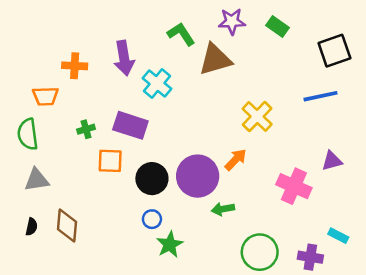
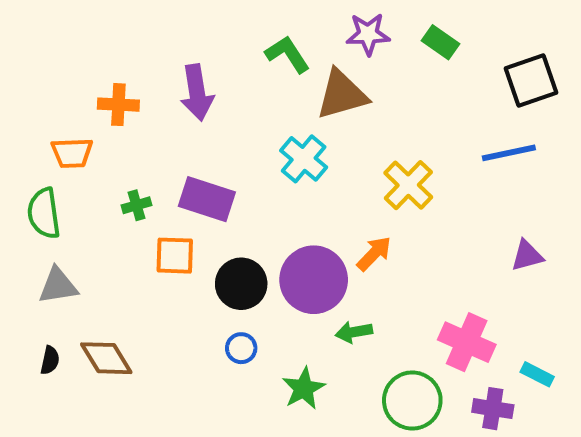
cyan cross: (157, 84) -> (304, 159), moved
pink cross: (294, 186) -> (467, 342), moved
brown diamond: (67, 225) -> (106, 358), turned -36
green star: (170, 244) -> (304, 388), moved

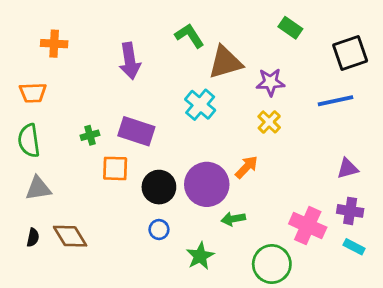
purple star: (368, 34) -> (270, 82), moved
orange cross: (118, 105) -> (54, 44), moved
orange trapezoid: (72, 153) -> (33, 93), moved
yellow cross: (408, 185) -> (269, 122), size x0.7
purple cross: (493, 409) -> (350, 211), moved

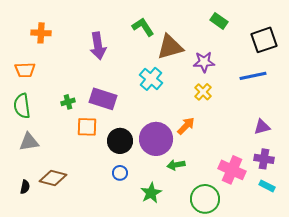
brown diamond: (70, 236) -> (53, 178), turned -44
black semicircle: (33, 237) -> (25, 187), moved

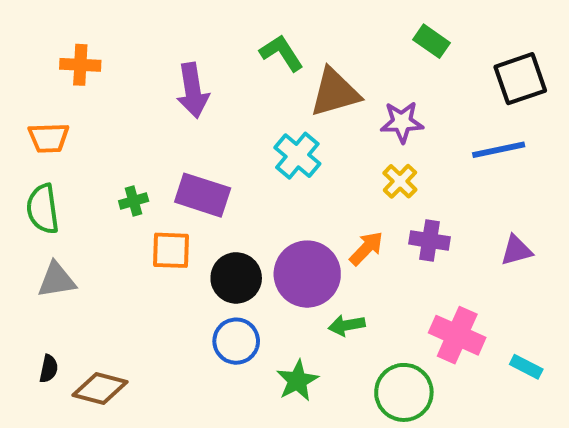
purple cross: (264, 159) -> (430, 240), moved
blue circle: (120, 173) -> (236, 341), size x1.5
brown diamond: (53, 178) -> (100, 388), moved

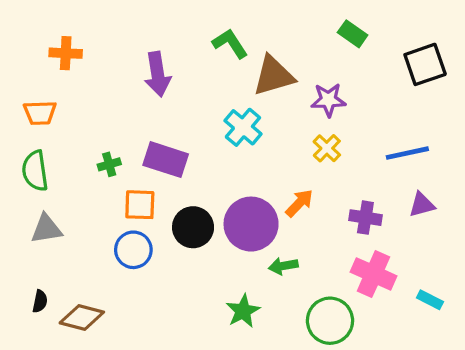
blue line: (499, 150) -> (407, 153), moved
purple cross: (430, 240) -> (365, 218), moved
blue circle: (236, 341) -> (133, 250), moved

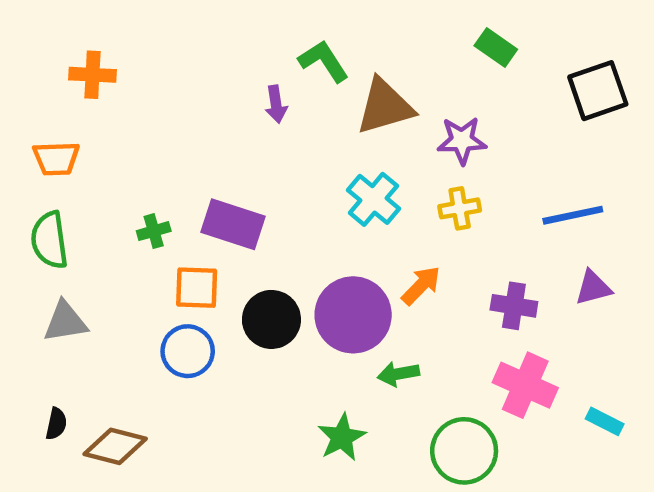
purple arrow: (158, 74) -> (276, 104), moved, size x0.6
cyan cross: (243, 127) -> (373, 199), moved
yellow cross: (327, 148) -> (460, 208), turned 36

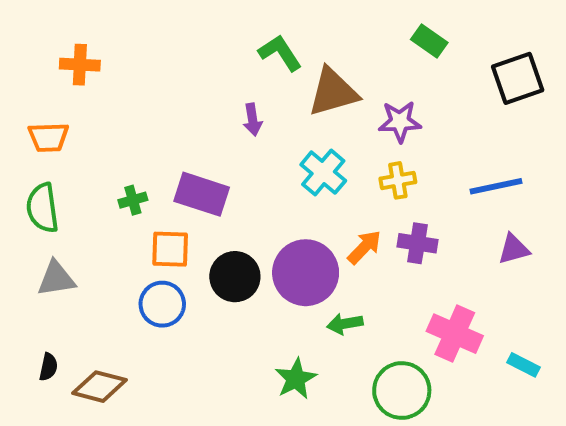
purple arrow: (276, 104) -> (253, 120), moved
purple cross: (514, 306) -> (417, 243), moved

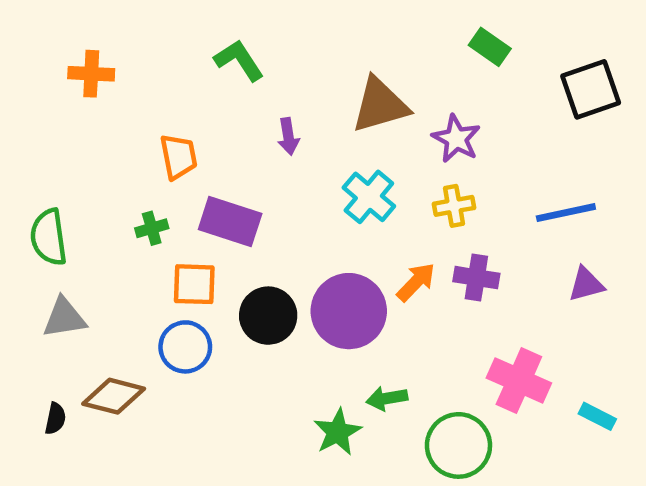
green L-shape: (280, 53) -> (239, 60), moved
purple star: (400, 122) -> (456, 139), turned 30
orange trapezoid: (48, 137) -> (179, 157), moved, turned -99
green arrow: (345, 324) -> (387, 398), moved
brown diamond: (99, 387) -> (114, 396), moved

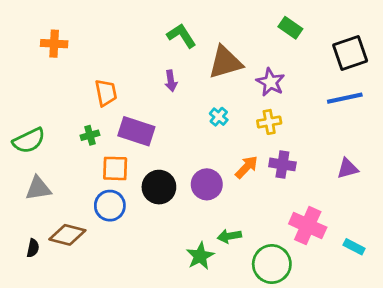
green L-shape: (239, 60) -> (182, 36), moved
cyan cross: (369, 197) -> (219, 117), size x0.6
blue line: (566, 213) -> (345, 98), moved
green semicircle: (49, 237) -> (29, 141), turned -108
purple circle: (349, 311) -> (207, 184), size x0.7

